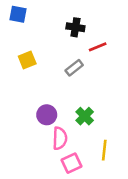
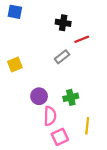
yellow square: (27, 60) -> (15, 64), moved
green cross: (85, 116) -> (71, 97), turned 32

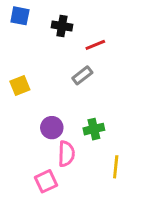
black cross: (63, 23) -> (62, 26), moved
red line: (82, 39) -> (95, 45), moved
pink square: (60, 137) -> (46, 181), moved

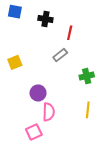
red line: (95, 45) -> (70, 33), turned -56
green cross: (94, 129) -> (87, 76), moved
yellow line: (116, 167) -> (88, 110), moved

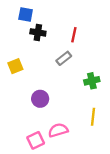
blue square: (15, 12) -> (26, 14), moved
black cross: (45, 19) -> (38, 32), moved
pink semicircle: (49, 112) -> (58, 130), moved, turned -108

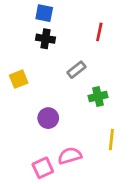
blue square: (26, 14) -> (44, 13), moved
red line: (74, 35) -> (99, 32), moved
green cross: (92, 81) -> (98, 97), moved

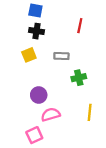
gray rectangle: (76, 70) -> (61, 56), turned 40
yellow square: (19, 79) -> (29, 55), moved
pink semicircle: (70, 156) -> (51, 114), moved

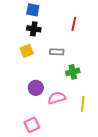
pink semicircle: (51, 114) -> (57, 98), moved

